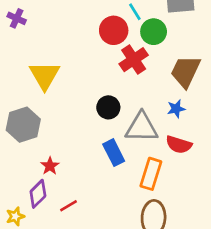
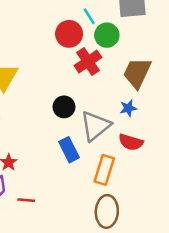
gray triangle: (142, 127) -> (95, 126), turned -40
red line: (68, 206) -> (26, 200), turned 36

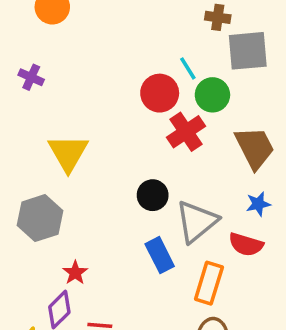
brown trapezoid: (137, 73) -> (255, 148), turned 128
blue star: (128, 108) -> (258, 204), moved

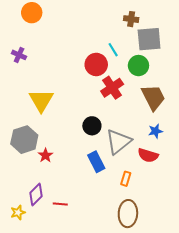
green circle: (212, 95) -> (138, 66), moved
red star: (75, 273) -> (45, 155), moved
orange rectangle: (209, 283) -> (126, 179), size x0.6

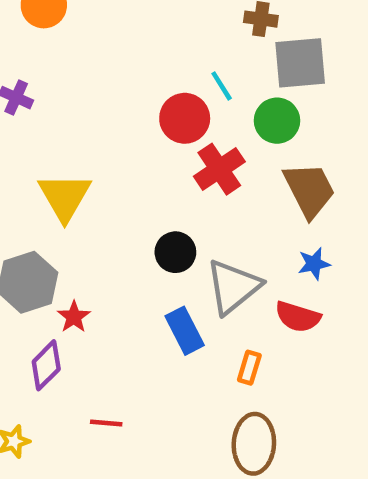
purple diamond: (36, 195) -> (46, 365), moved

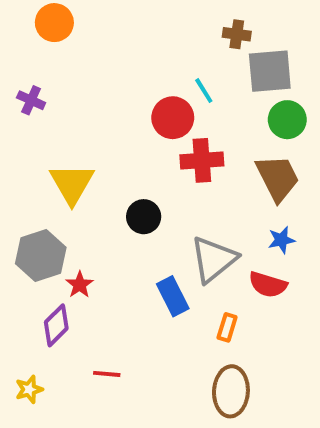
green circle: (277, 121) -> (287, 120), moved
red cross: (219, 169) -> (202, 160), turned 30
black circle: (175, 252) -> (144, 217), moved

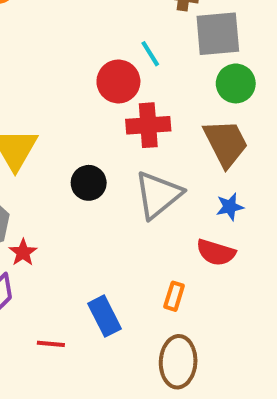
gray triangle: (214, 259) -> (158, 195), moved
blue rectangle: (173, 296) -> (105, 316), moved

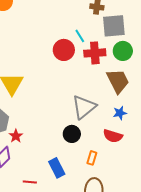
red cross: (148, 125) -> (95, 53), moved
black circle: (89, 183) -> (72, 134), moved

